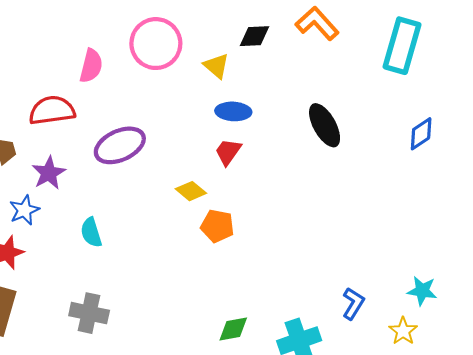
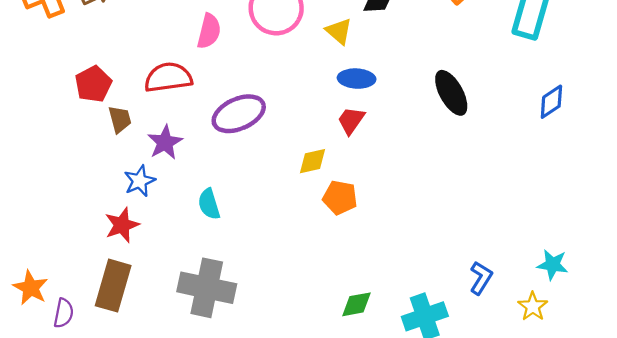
yellow diamond: (191, 191) -> (312, 161), turned -52
gray cross: (89, 313) -> (207, 288), size x1.4

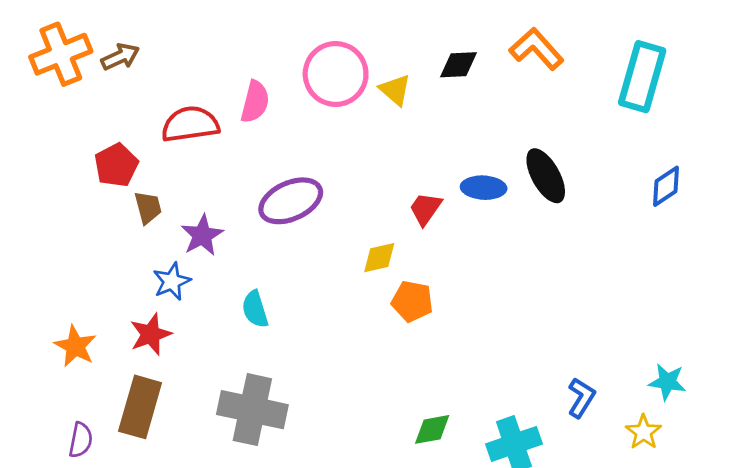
yellow triangle: (339, 31) -> (395, 90), moved
red semicircle: (168, 77) -> (190, 124), moved
blue ellipse: (357, 79) -> (484, 188), moved
orange star: (31, 288) -> (75, 346), moved

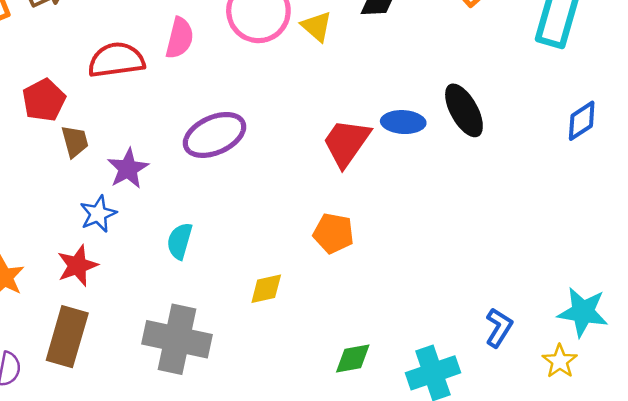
red trapezoid: (425, 209) -> (346, 143), size x1.5
yellow diamond: (379, 258) -> (266, 289), moved
cyan semicircle: (255, 309) -> (180, 241), turned 33
cyan star: (667, 382) -> (583, 312), size x1.4

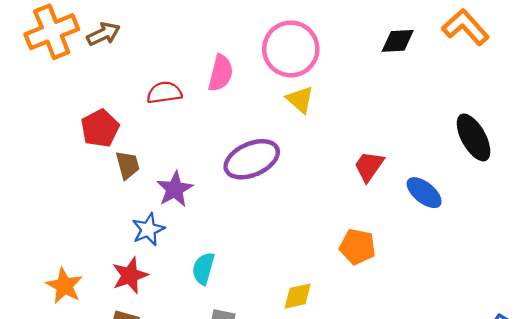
yellow triangle: (317, 26) -> (300, 100), moved
red semicircle: (116, 60) -> (164, 93), size x0.7
blue ellipse: (403, 122) -> (424, 193), moved, turned 36
red trapezoid: (346, 143) -> (369, 166), size x0.7
cyan semicircle: (180, 241) -> (203, 268), moved

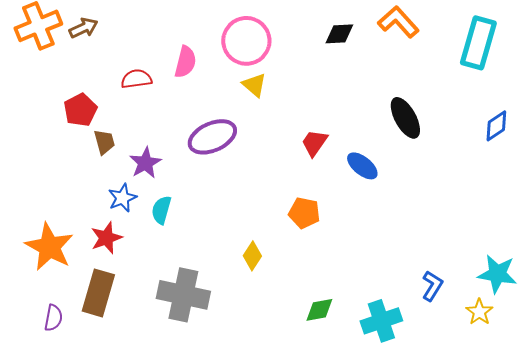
cyan semicircle: (203, 268) -> (161, 210), moved
orange star: (64, 286) -> (49, 247), size x1.5
yellow diamond: (298, 296) -> (252, 256), turned -44

